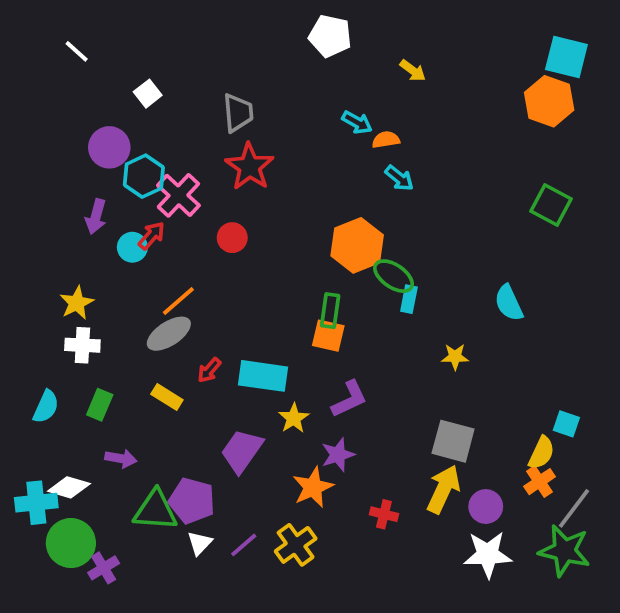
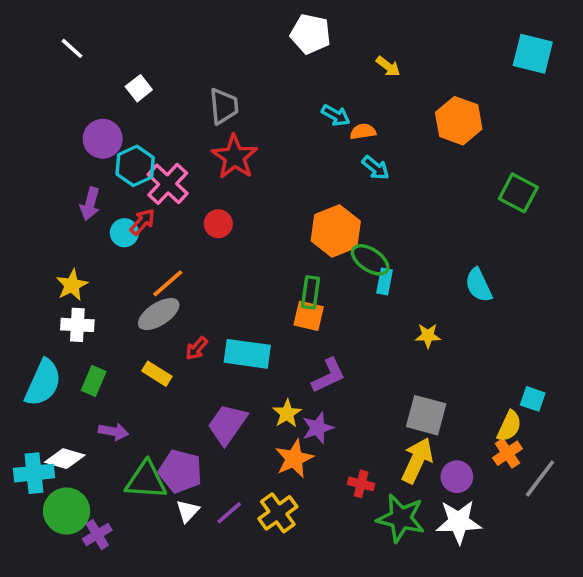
orange hexagon: (549, 101) -> (459, 121), moved
cyan semicircle: (46, 407) -> (43, 383), size x1.5
yellow star: (294, 418) -> (287, 413), moved
green star: (564, 551) -> (401, 518), moved

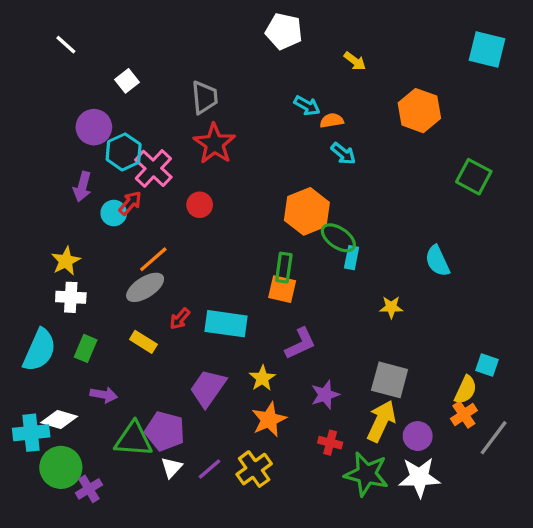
purple star: (318, 428) -> (325, 395), moved

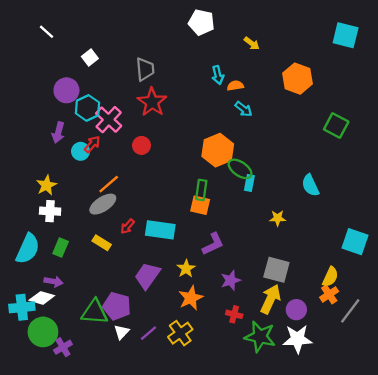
cyan arrow: (307, 106) -> (218, 75), turned 48
cyan square: (487, 365) -> (355, 242), moved, size x1.6
purple arrow: (104, 395) -> (54, 281), moved

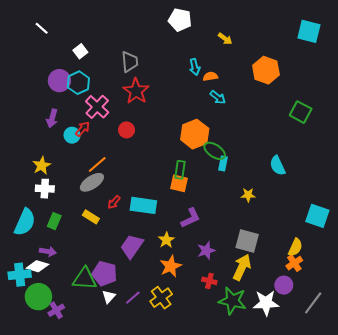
cyan hexagon: (88, 108) -> (78, 83), moved
purple circle: (296, 310) -> (284, 285), moved
gray line: (350, 311) -> (313, 303), moved

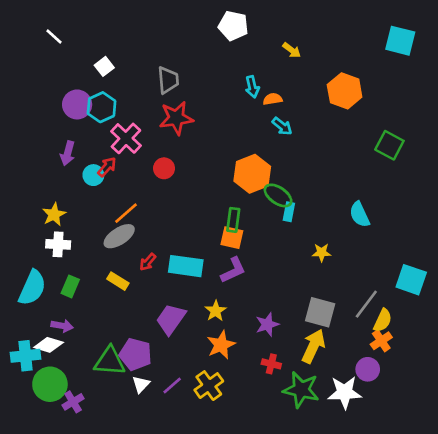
red star: (136, 91) -> (176, 118), turned 30
purple L-shape: (190, 218) -> (233, 270), moved
gray line: (313, 303) -> (366, 304), moved

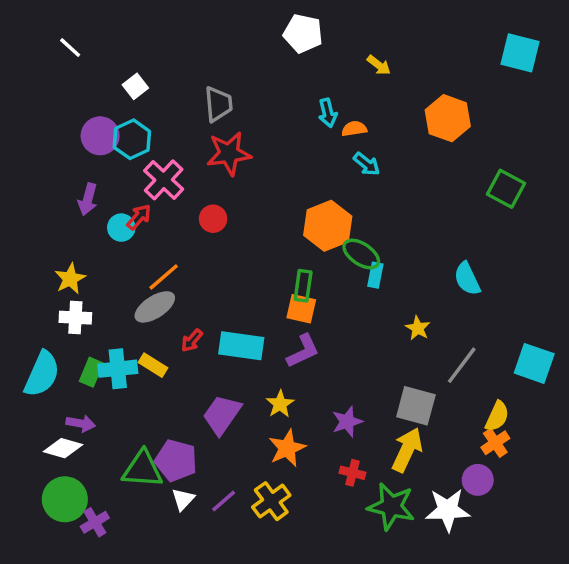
yellow star: (322, 252) -> (418, 328), turned 30
gray line: (366, 304) -> (462, 365), moved
cyan cross: (25, 356) -> (118, 369), moved

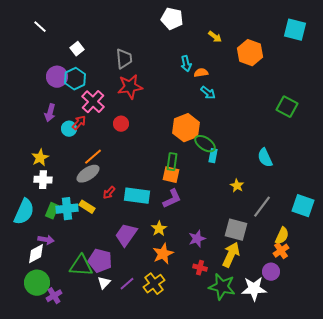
orange hexagon: (448, 118) -> (250, 53), moved
white diamond: (63, 448) -> (36, 254), turned -45

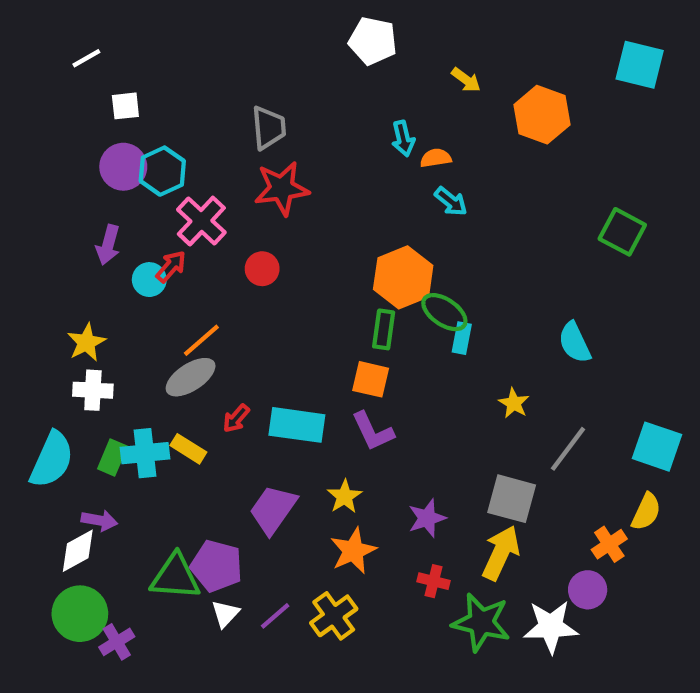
white line: (40, 27) -> (86, 58), turned -72
white square: (77, 49) -> (125, 106), moved, turned 32
green rectangle: (172, 162) -> (384, 329), moved
purple L-shape: (172, 199) -> (373, 431), turned 90
yellow semicircle: (282, 236) -> (646, 512), moved

